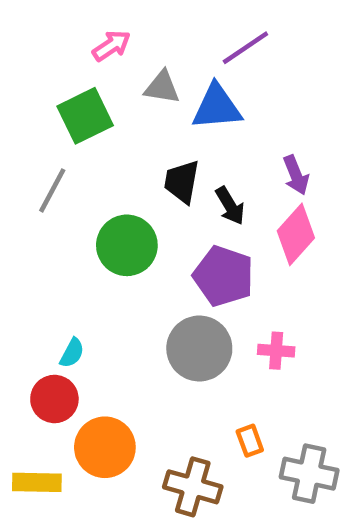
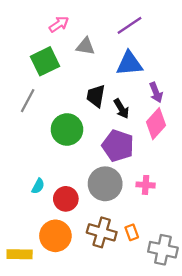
blue triangle: (217, 107) -> (129, 64), moved
red circle: (54, 399) -> (66, 199), moved
brown cross: (193, 487) -> (102, 232), moved

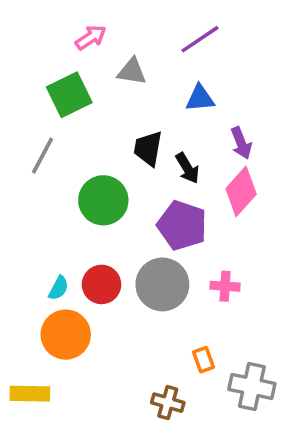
blue triangle: (129, 64) -> (200, 98), size x0.7
red circle: (66, 199) -> (102, 284), moved
brown cross: (102, 232) -> (168, 403), moved, size x0.7
orange circle: (55, 236) -> (66, 335), moved

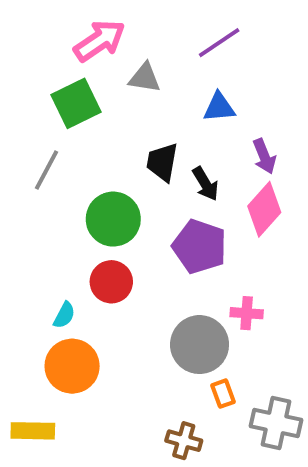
pink arrow: (91, 37) -> (100, 41), size x1.5
red circle: (102, 284) -> (111, 282), moved
gray circle: (162, 284) -> (200, 345), moved

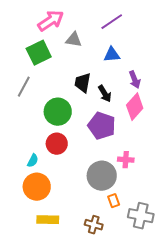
yellow rectangle: (33, 431) -> (48, 220), moved

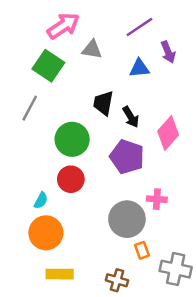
green square: (39, 53) -> (48, 66), turned -30
purple arrow: (135, 80) -> (168, 52), moved

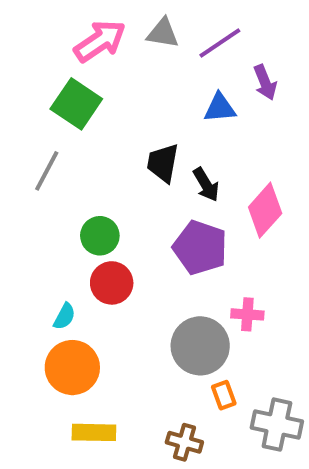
gray triangle: (92, 50) -> (163, 33), moved
green circle: (72, 139) -> (100, 236), moved, size x0.7

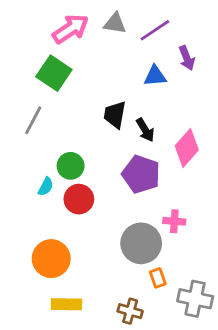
cyan semicircle: (64, 316) -> (46, 187), moved

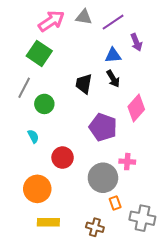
black arrow: (145, 130) -> (113, 79), moved
green circle: (71, 166) -> (44, 104), moved
cyan semicircle: (46, 187) -> (33, 136), turned -56
red circle: (79, 199) -> (63, 158), moved

